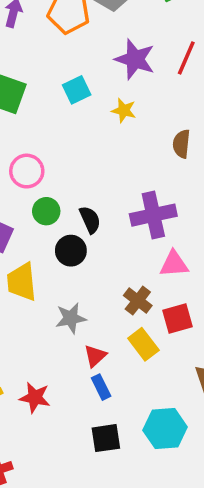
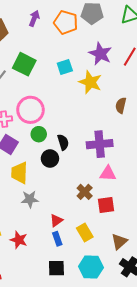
yellow star: (124, 110) -> (90, 82), size x1.6
pink circle: (27, 171) -> (30, 110), size x1.4
gray star: (71, 318) -> (30, 199), moved
yellow rectangle: (143, 344) -> (85, 232), moved

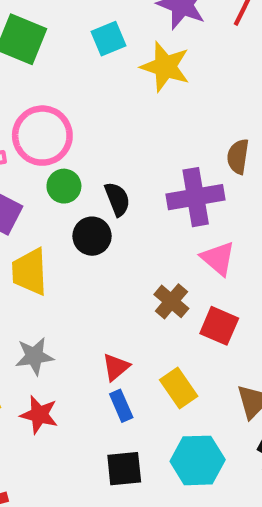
brown semicircle: (121, 105) -> (238, 157), moved
pink triangle: (108, 174) -> (218, 258), turned 42
gray star: (30, 199) -> (34, 356), moved
red square: (106, 205) -> (219, 326), turned 36

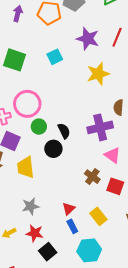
yellow star: (165, 67) -> (98, 74), moved, turned -30
cyan hexagon: (198, 460) -> (89, 250), moved
black square: (124, 469) -> (48, 252), moved, turned -30

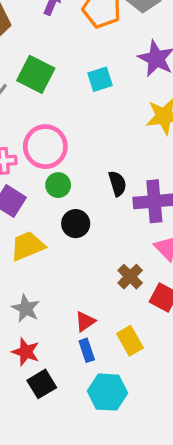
black semicircle: (64, 131) -> (117, 184), moved
yellow trapezoid: (26, 167) -> (28, 246), turned 65
gray star: (31, 206) -> (26, 309), turned 30

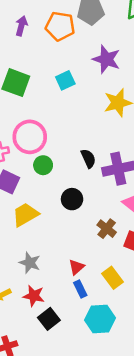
black circle: (76, 224) -> (72, 199), moved

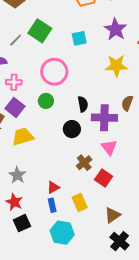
pink circle: (30, 137) -> (54, 72), moved
black circle: (72, 199) -> (72, 129), moved

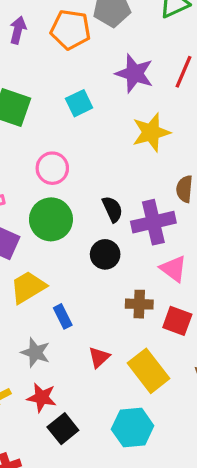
pink circle: (54, 72) -> (52, 168), size x0.7
green circle: (46, 101) -> (51, 219), size x1.6
brown cross: (84, 163) -> (139, 304), turned -35
yellow rectangle: (80, 202) -> (148, 371), size x1.4
blue rectangle: (52, 205) -> (63, 316), moved

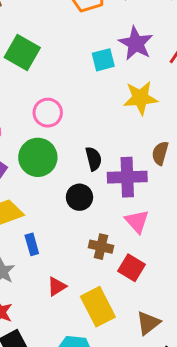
cyan square: (79, 103) -> (103, 60), moved

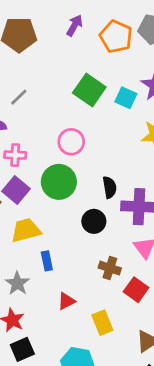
green square: (22, 53) -> (89, 90), moved
cyan square: (103, 60) -> (126, 98), turned 35
yellow rectangle: (98, 307) -> (102, 323), size x0.7

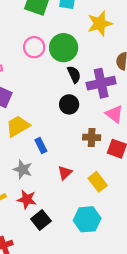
green circle: (59, 182) -> (64, 48), moved

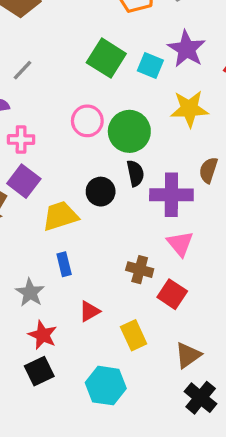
black circle: (69, 104) -> (101, 192), moved
yellow trapezoid: (18, 126) -> (60, 216), moved
red star: (27, 199) -> (43, 335), moved

